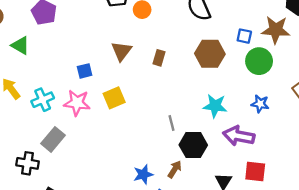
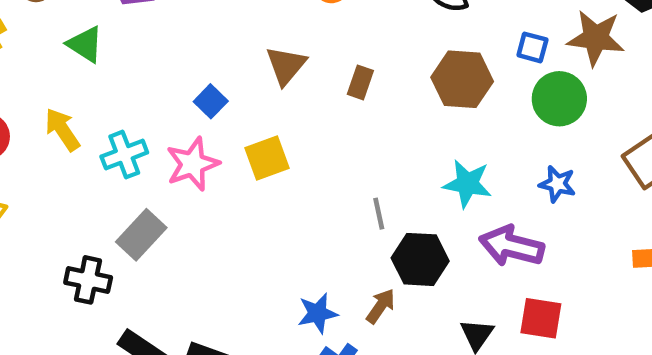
blue square: (85, 71) -> (211, 101), turned -35
pink star: (77, 103) -> (193, 164), turned -30

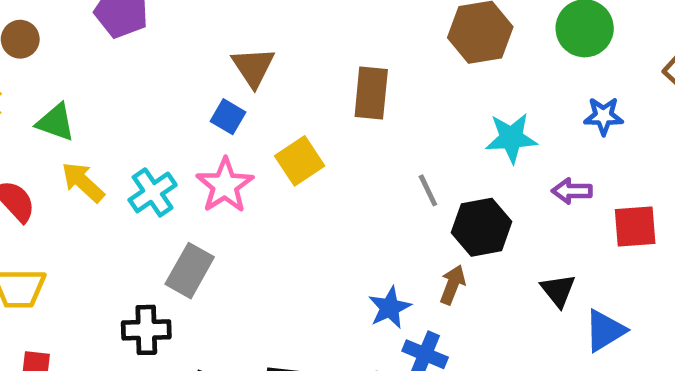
green triangle: (85, 44) -> (56, 122), moved
brown triangle: (286, 65) -> (253, 67), moved
brown rectangle: (360, 82) -> (371, 93), moved, size x1.5
purple arrow: (512, 246) -> (572, 191), size x0.6
red square: (541, 318) -> (635, 227), moved

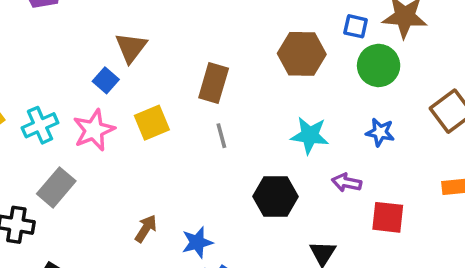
gray line: (428, 190) -> (221, 136), moved
brown arrow: (453, 285) -> (146, 229), moved

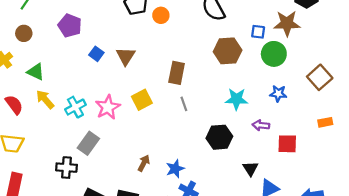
blue square: (106, 80) -> (96, 54), moved

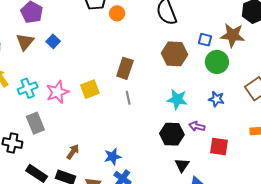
brown triangle: (126, 56) -> (25, 42), moved
black hexagon: (219, 137) -> (172, 134), moved
gray rectangle: (88, 143) -> (35, 123), turned -65
brown arrow: (144, 163) -> (73, 152), moved

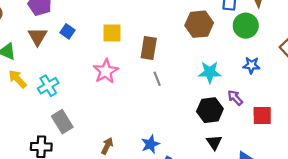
yellow square: (90, 89) -> (112, 33), moved, turned 30
pink star: (57, 92) -> (106, 71), moved
purple arrow: (197, 126) -> (235, 98), turned 42
black triangle: (182, 165) -> (214, 142), moved

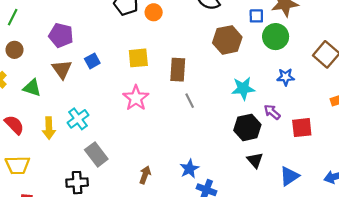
blue square: (68, 31) -> (92, 61), turned 32
yellow arrow: (17, 79) -> (49, 128), moved, turned -132

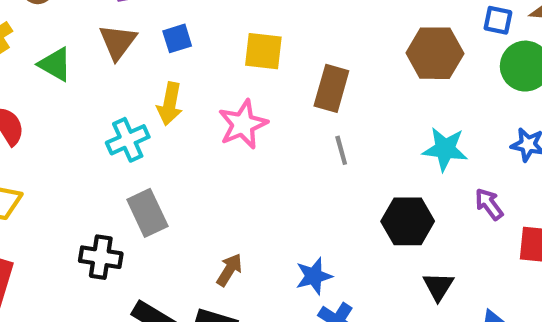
black hexagon: (247, 127) -> (408, 221), moved
yellow arrow: (49, 128) -> (170, 104), moved

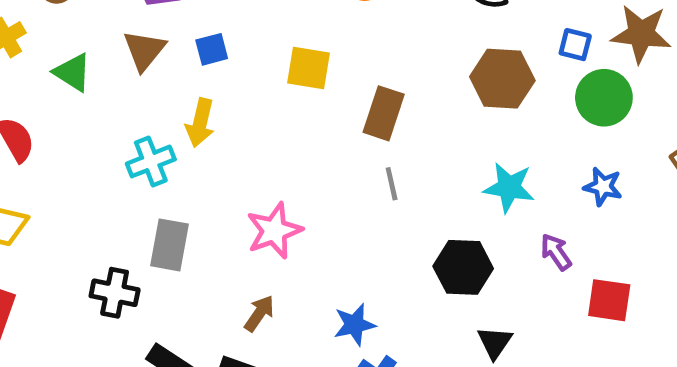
pink star: (243, 124) -> (274, 231), moved
gray rectangle: (147, 213) -> (169, 245), turned 33

